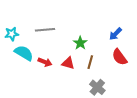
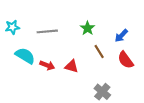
cyan star: (12, 34) -> (12, 27), moved
green star: (80, 43) -> (87, 28), moved
brown line: (90, 62) -> (99, 52), moved, turned -48

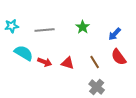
brown line: (99, 52) -> (95, 62), moved

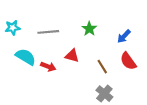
red triangle: (68, 63) -> (72, 56), moved

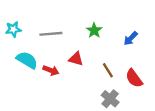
red semicircle: (128, 61) -> (134, 78), moved

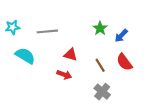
green star: (94, 30) -> (100, 28), moved
red arrow: (51, 70) -> (64, 75), moved
red semicircle: (134, 78) -> (124, 62), moved

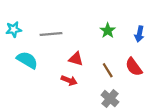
blue arrow: (121, 36) -> (139, 34), moved, turned -32

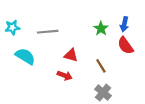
blue arrow: (139, 34) -> (124, 24), moved
red semicircle: (134, 67) -> (125, 46), moved

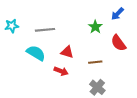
blue arrow: (124, 24) -> (117, 14), moved, turned 32
cyan semicircle: (25, 56) -> (36, 53), moved
brown line: (101, 66) -> (95, 62), turned -64

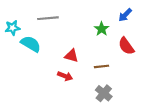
gray line: (45, 30) -> (48, 18), moved
cyan semicircle: (36, 53) -> (31, 44), moved

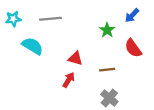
cyan star: (12, 28) -> (13, 19), moved
red arrow: (65, 76) -> (69, 80), turned -80

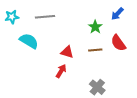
brown line: (107, 70) -> (95, 50), moved

